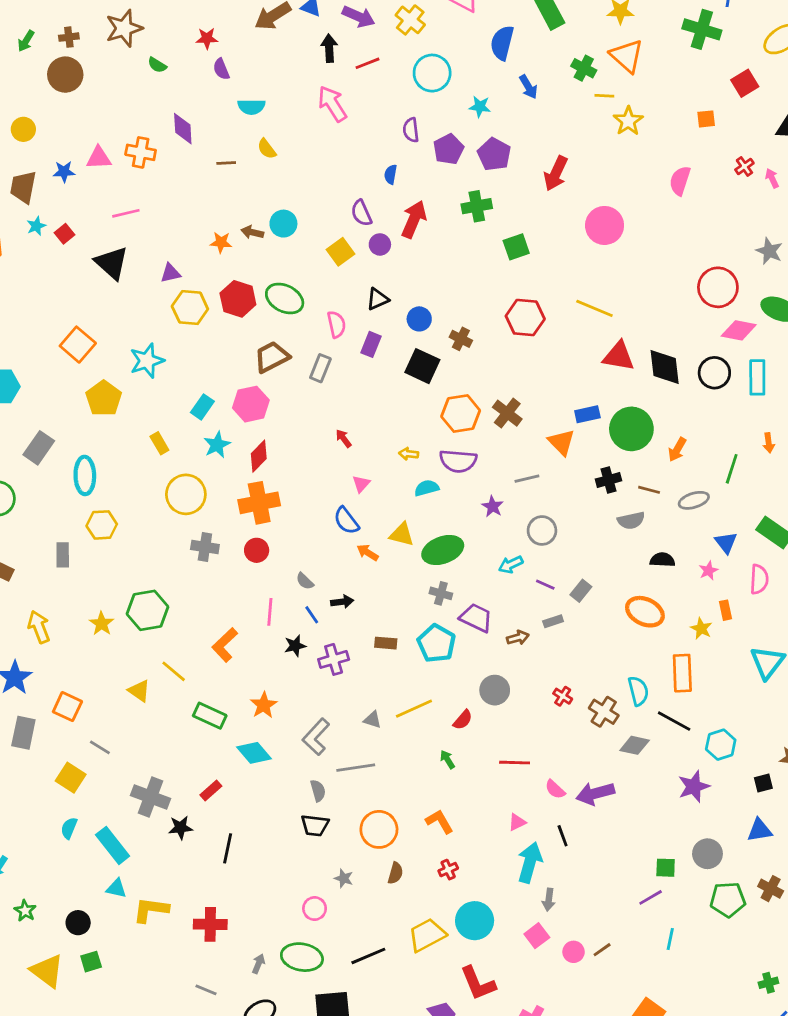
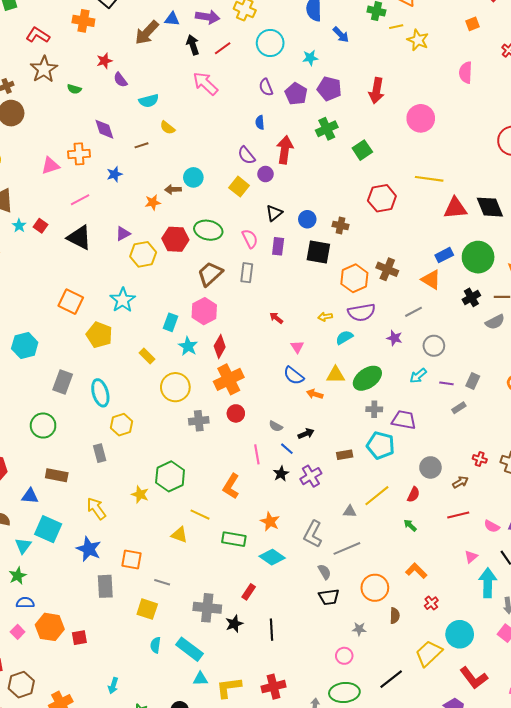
blue star: (64, 172) -> (114, 174), moved
brown arrow: (518, 638) -> (460, 482), moved

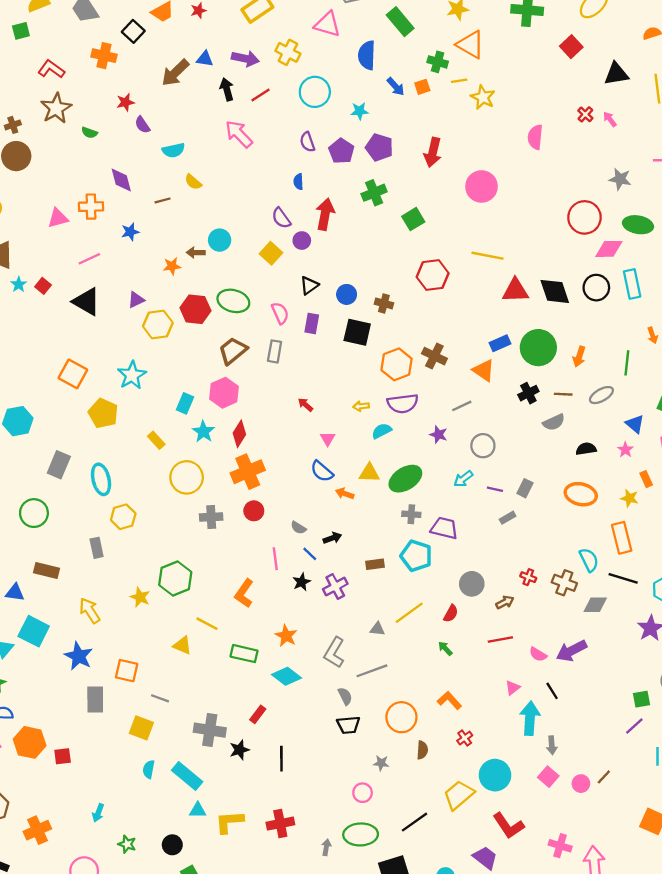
orange square: (473, 24) -> (422, 87), moved

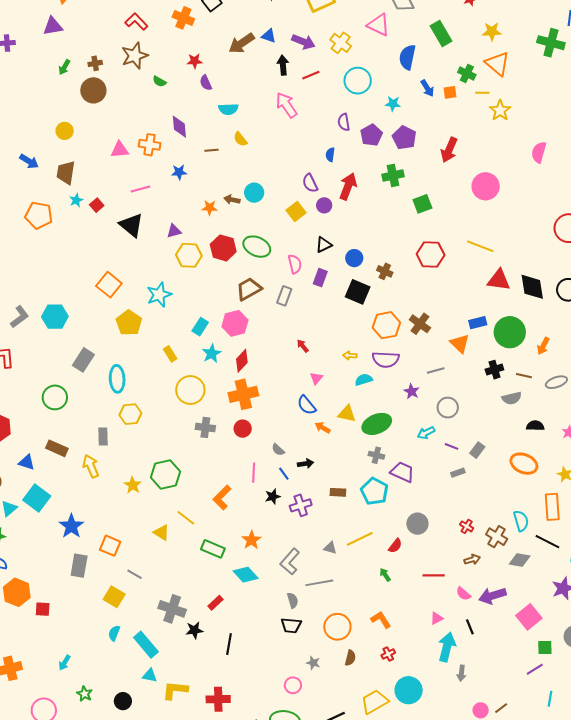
brown arrow: (505, 602) -> (472, 560), moved
yellow arrow: (90, 611) -> (91, 466), moved
pink square: (548, 777) -> (529, 617), moved, size x1.4

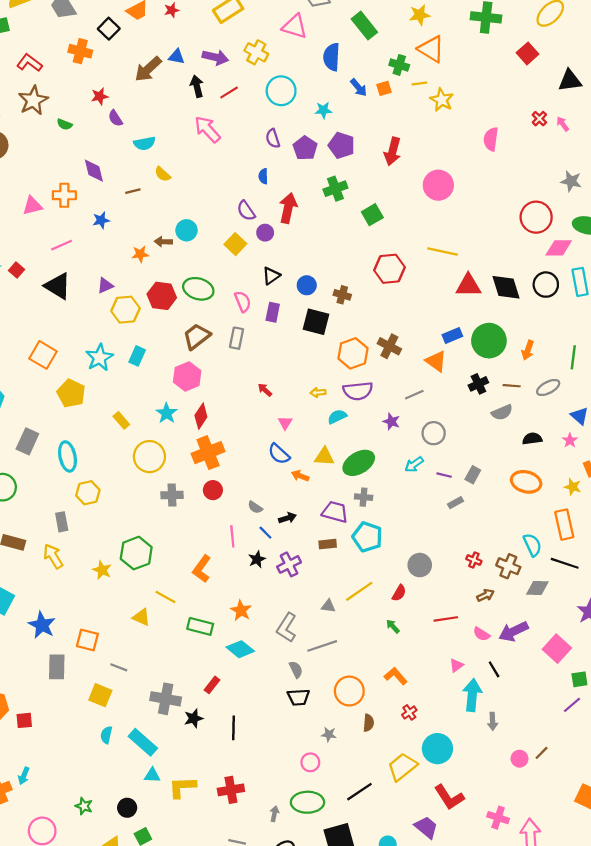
cyan rectangle: (200, 327) -> (137, 356), moved
purple trapezoid: (402, 472) -> (335, 512), moved
cyan arrow: (65, 663) -> (24, 776), moved

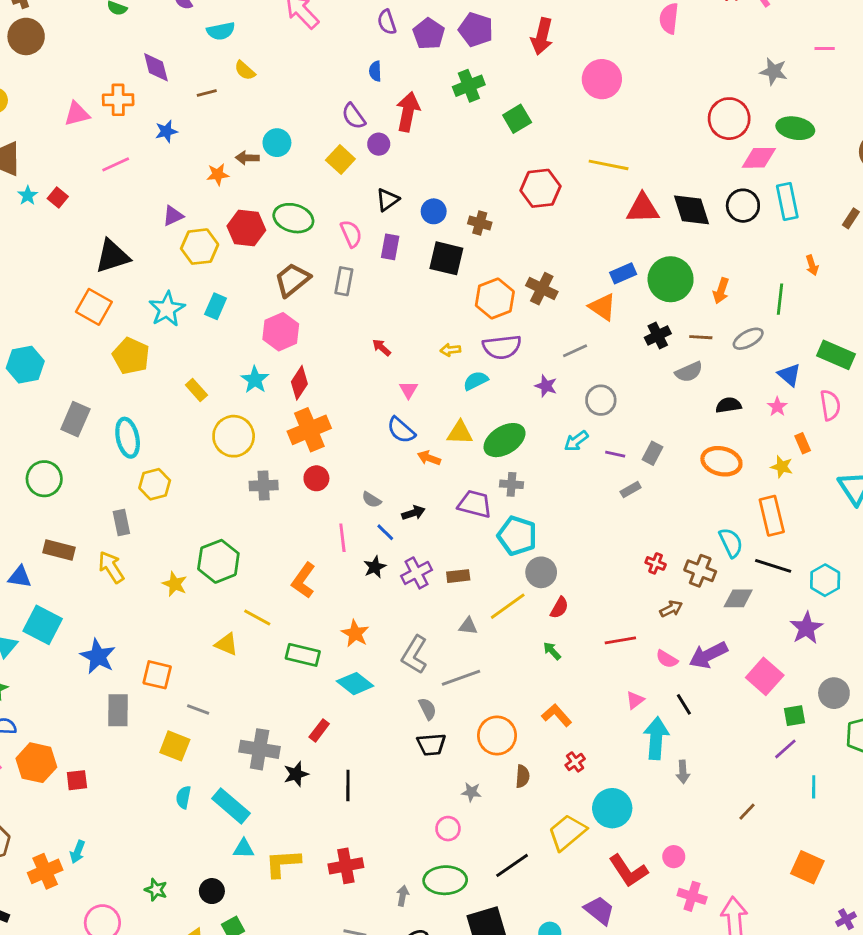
black triangle: (58, 286) -> (112, 256), moved, turned -48
brown rectangle: (328, 544) -> (458, 576), moved
gray circle: (420, 565) -> (541, 572), moved
pink circle: (520, 759) -> (674, 857), moved

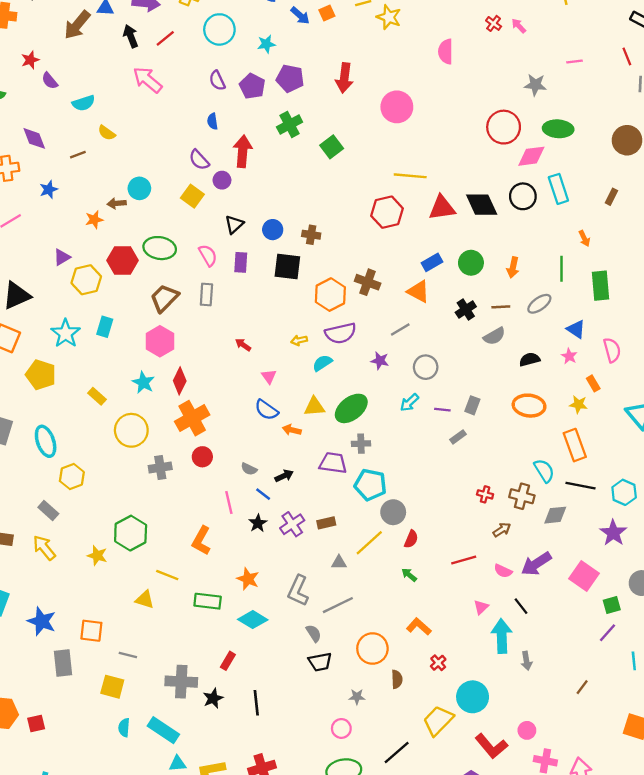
red hexagon: (540, 188) -> (387, 212), moved
green circle: (671, 279) -> (471, 263), size x0.7
green rectangle: (836, 355) -> (600, 286), moved, turned 68
gray rectangle: (121, 522) -> (48, 511), turned -30

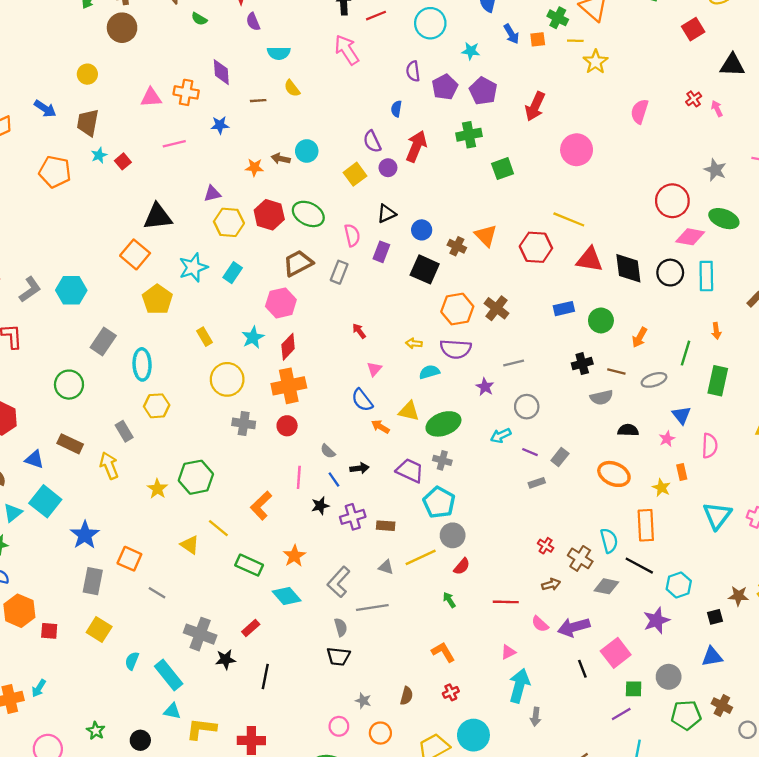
orange triangle: (418, 291) -> (486, 236), moved
black line: (521, 606) -> (582, 669), moved
orange circle: (372, 649) -> (380, 733), moved, size x0.7
yellow square: (112, 687) -> (99, 629), moved

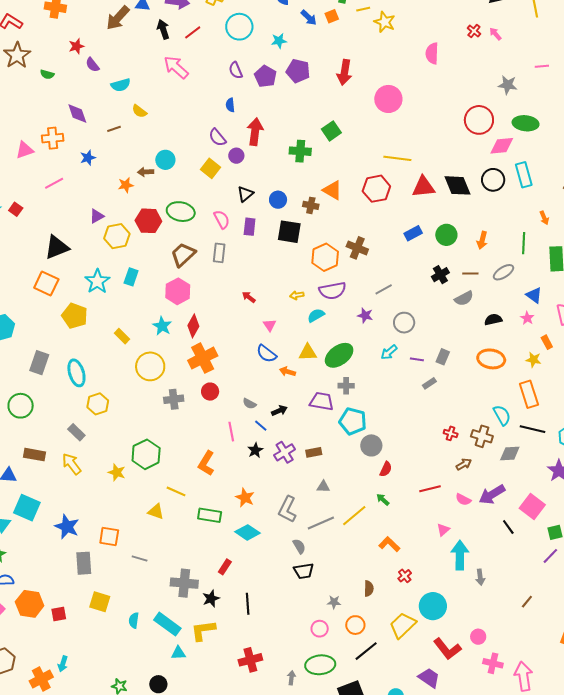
green cross: (469, 135) -> (300, 151), moved, turned 30
yellow line: (421, 557) -> (354, 516), moved
yellow L-shape: (201, 729) -> (203, 630), moved

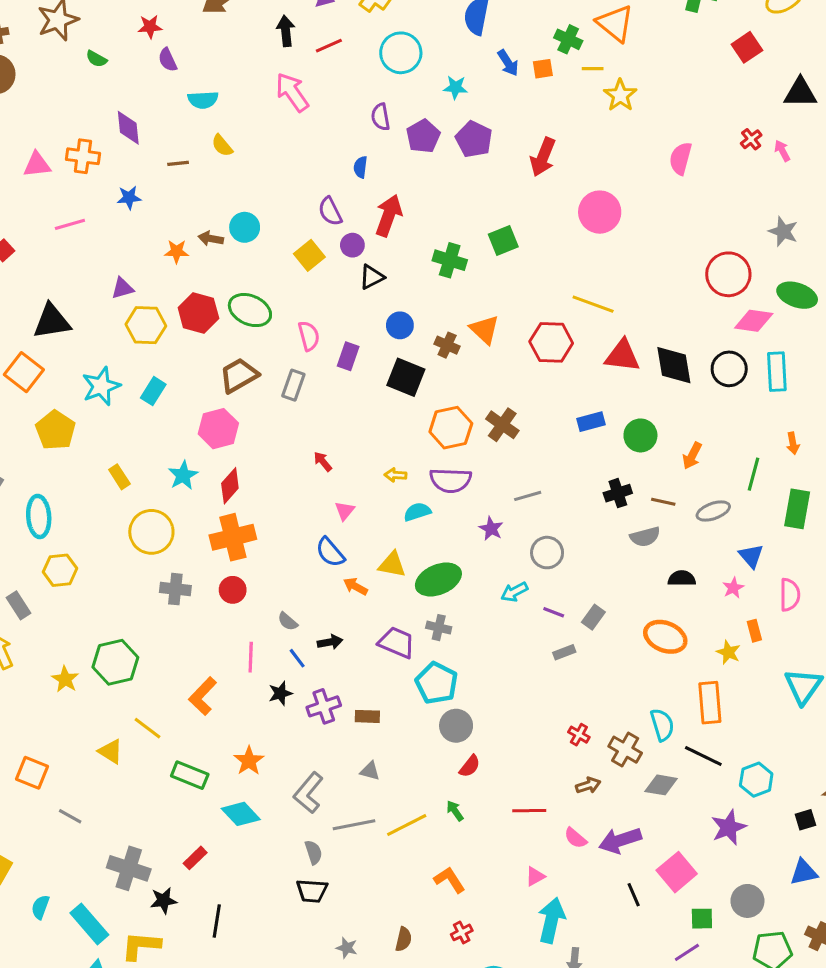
black triangle: (245, 194) -> (372, 277), moved

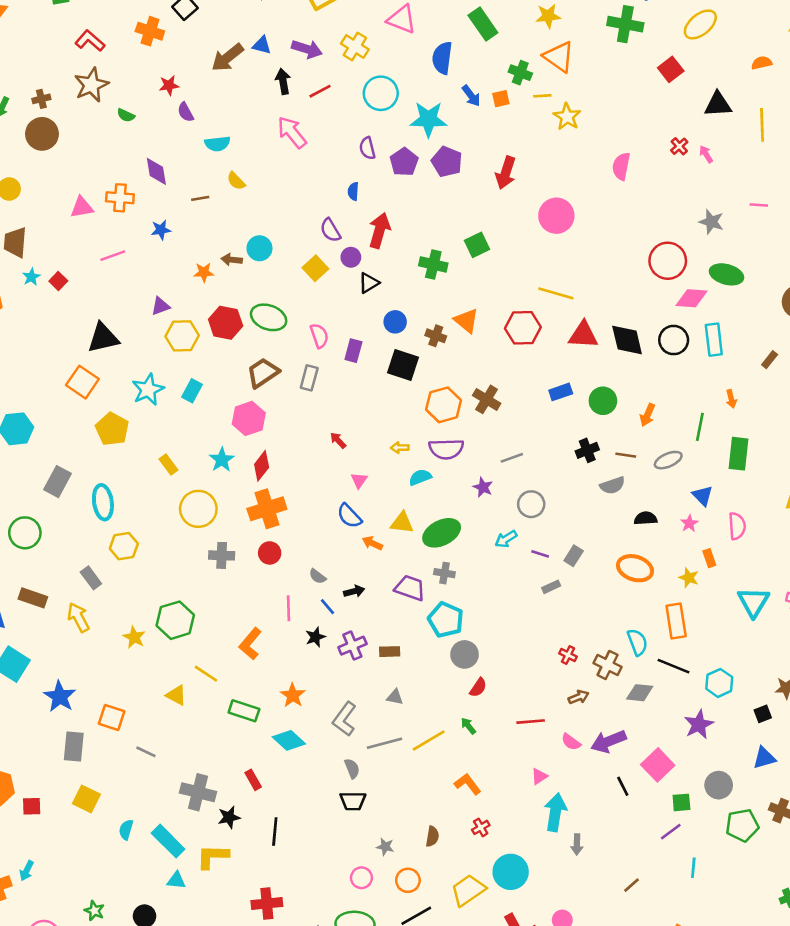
cyan star: (455, 87) -> (428, 119), size x1.8
red rectangle: (195, 858) -> (253, 780), turned -72

